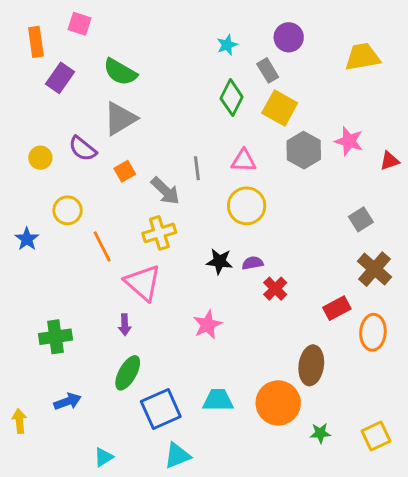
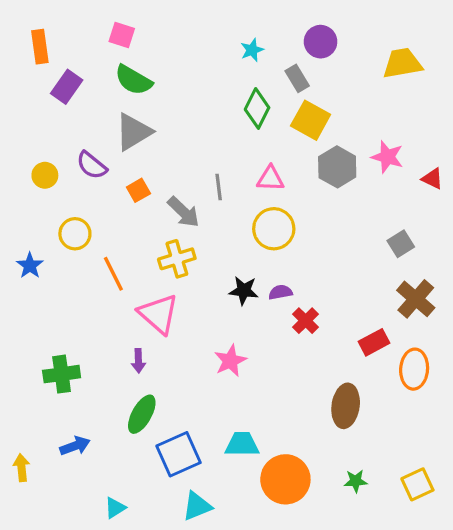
pink square: (80, 24) -> (122, 35), moved
red triangle: (390, 161) -> (432, 179), turned 45
orange circle: (278, 403) -> (285, 479), moved

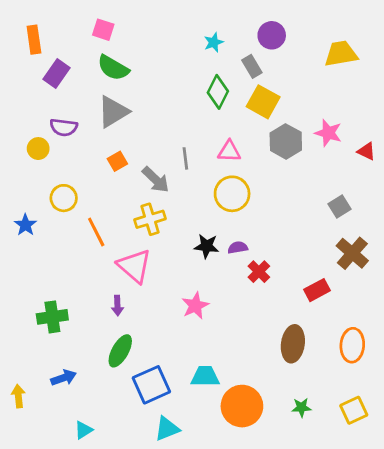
purple semicircle: (92, 165) -> (64, 127), moved, turned -32
orange ellipse: (414, 369) -> (352, 345), moved
cyan triangle: (115, 508) -> (83, 430), moved

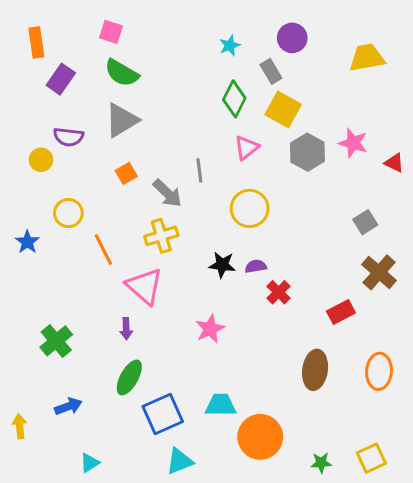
pink triangle: (229, 151) -> (247, 148), moved, turned -40
green cross: (52, 317) -> (56, 341), turned -32
green star: (301, 407) -> (321, 463), moved
yellow square: (354, 410) -> (371, 458), moved

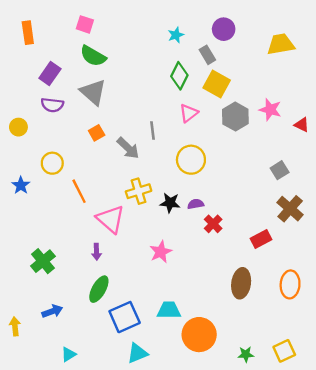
purple rectangle: (61, 79) -> (50, 73), moved
gray triangle: (122, 120) -> (93, 92), turned -48
yellow circle: (41, 160) -> (18, 127), moved
yellow cross: (161, 236) -> (139, 191), moved

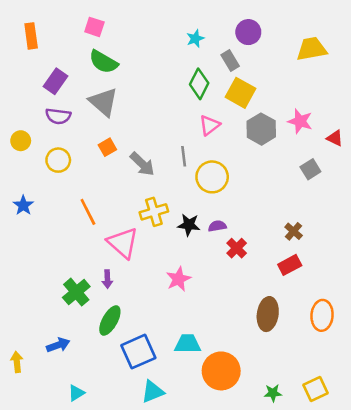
gray line: (153, 131) -> (184, 156), moved
yellow circle: (52, 163) -> (58, 160), moved
gray square: (280, 170) -> (310, 169), moved
brown cross: (290, 209) -> (294, 231), moved, size x0.6
green cross: (43, 261) -> (76, 292), moved

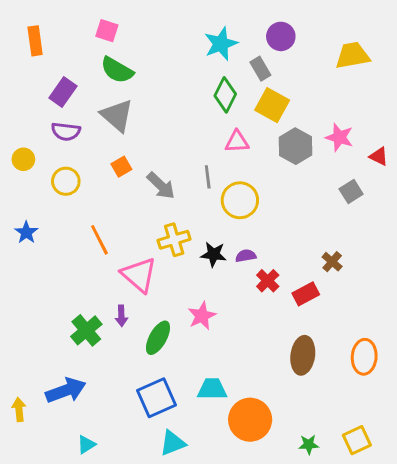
cyan star: (195, 39) -> (221, 44), size x1.6
pink triangle: (210, 125) -> (237, 142), turned 35
red rectangle: (290, 265) -> (306, 294), moved
green ellipse: (110, 321) -> (158, 338), moved
blue arrow: (58, 345) -> (66, 390), size x1.5

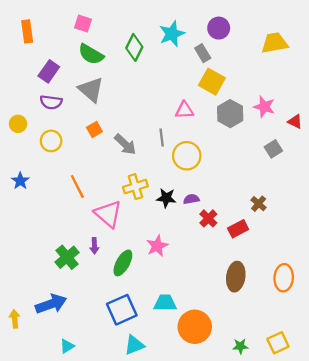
green diamond: (225, 95) -> (134, 47), moved

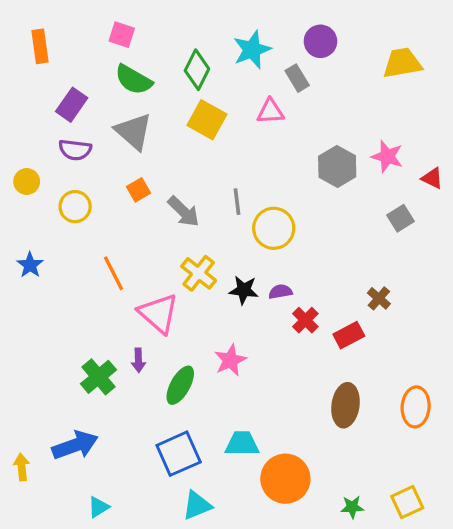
yellow square: (212, 82) -> (207, 120), moved
pink triangle: (184, 110) -> (270, 111), moved
yellow cross: (135, 187) -> (199, 273), turned -35

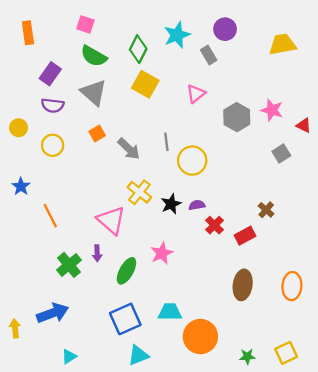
pink triangle: (270, 111) -> (196, 94), moved, turned -36
orange line: (113, 273) -> (50, 216), moved
black star: (244, 290) -> (171, 204), turned -30

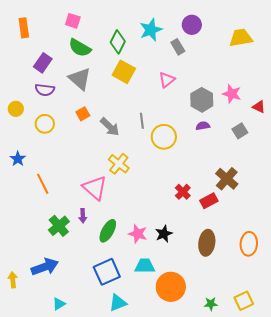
black star: (171, 204) -> (164, 234), moved
purple semicircle: (197, 205) -> (203, 126), moved
brown cross: (266, 210) -> (227, 179), size x1.6
pink star: (162, 253) -> (138, 234), moved, turned -30

